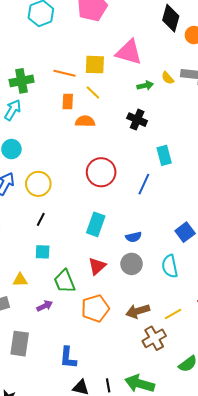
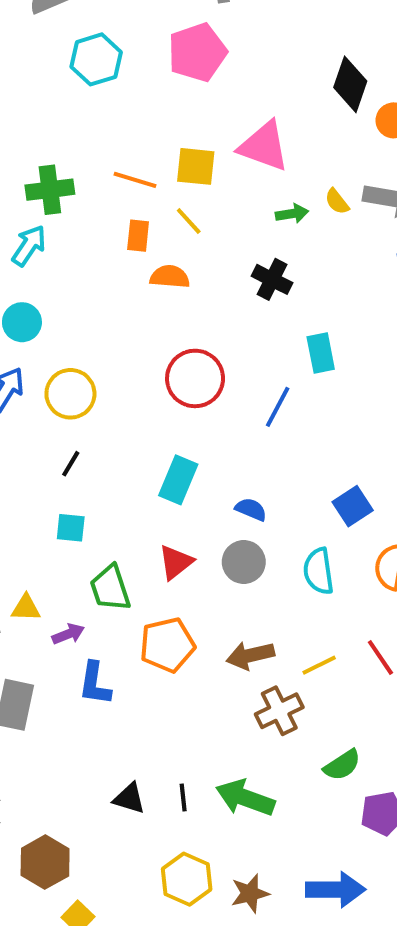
blue semicircle: (134, 237) -> (251, 509), turned -147
yellow triangle: (20, 280) -> (26, 608), moved
blue L-shape: (68, 358) -> (95, 684), moved

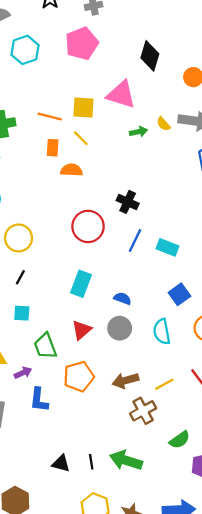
black diamond: (350, 84) -> (150, 56), moved
black cross: (272, 279) -> (128, 202), moved
cyan rectangle: (321, 353) -> (168, 247), moved, turned -55

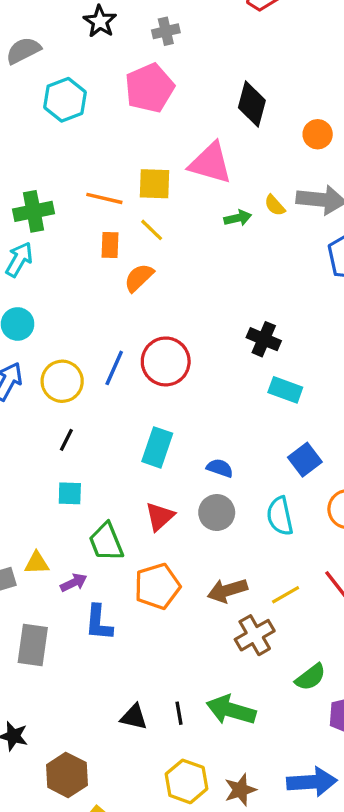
orange semicircle: (71, 170) -> (139, 278), turned -45
black cross: (128, 202) -> (264, 339), moved
blue line: (135, 240) -> (114, 368), moved

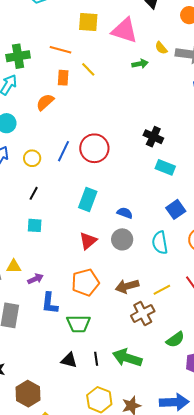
yellow square: (154, 184) -> (88, 22), moved
yellow semicircle: (275, 205) -> (161, 48), moved
orange semicircle: (139, 278) -> (45, 102), moved
yellow circle: (62, 381) -> (32, 158), size x0.7
green trapezoid: (106, 542) -> (79, 324), moved, turned -70

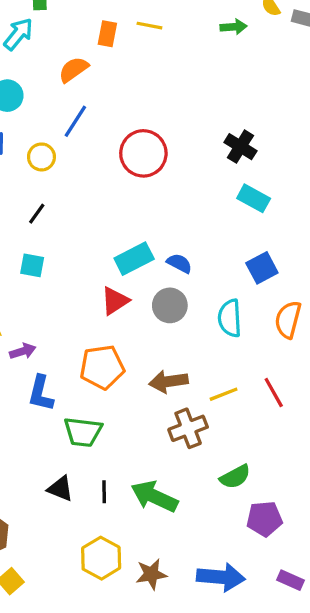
yellow line: (88, 69) -> (149, 26), turned -42
blue line: (63, 151) -> (75, 121), moved
cyan rectangle: (88, 200) -> (134, 259), moved, turned 35

